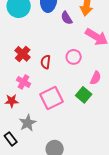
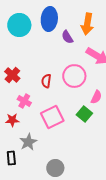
red cross: (23, 54) -> (12, 75), moved
pink circle: (74, 57) -> (74, 76), size x1.5
black rectangle: (11, 139) -> (11, 158), turned 32

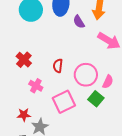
pink circle: (74, 76) -> (86, 75), moved
red star: (12, 120) -> (24, 115), moved

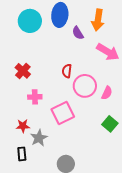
red semicircle: (58, 66) -> (67, 71), moved
pink cross: (36, 86) -> (35, 97), turned -32
green square: (96, 99) -> (110, 124), moved

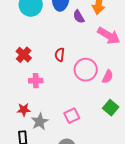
red semicircle: (67, 71) -> (60, 55), moved
pink square: (63, 113) -> (72, 116), moved, size x0.7

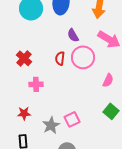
purple semicircle: (79, 17) -> (73, 35), moved
pink circle: (86, 70) -> (83, 57), moved
gray star: (40, 122) -> (51, 125), moved

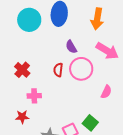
green square: (111, 111) -> (90, 123), moved
red star: (24, 113) -> (22, 117), moved

